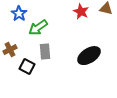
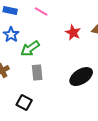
black square: (27, 67) -> (24, 103), moved

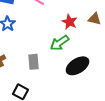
green arrow: (30, 49) -> (60, 43), moved

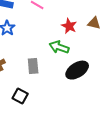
green arrow: (60, 43) -> (59, 47), turned 54

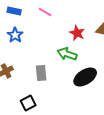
black square: (20, 96) -> (28, 103), turned 35

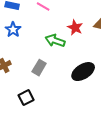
green arrow: (67, 54) -> (55, 41), moved
gray rectangle: (41, 73) -> (39, 68), turned 35

